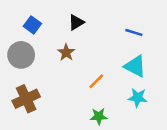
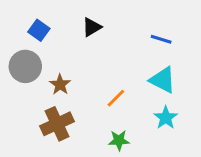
brown star: (66, 52) -> (60, 85), moved
cyan star: (138, 98) -> (166, 118), turned 30
brown cross: (26, 99) -> (57, 124), moved

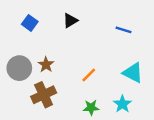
gray circle: (25, 66) -> (19, 68), moved
cyan triangle: (163, 80) -> (133, 73), moved
cyan star: (166, 118) -> (122, 104), moved

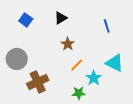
blue line: (124, 30) -> (107, 26), turned 56
brown star: (46, 65) -> (68, 44), moved
cyan star: (122, 104) -> (94, 78), moved

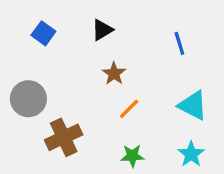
cyan star: (94, 78) -> (191, 154), moved

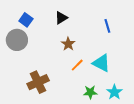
gray circle: (28, 99) -> (17, 40), moved
cyan triangle: (193, 105) -> (101, 63), moved
green star: (132, 156) -> (90, 92), moved

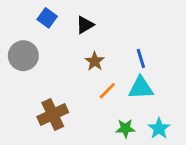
blue square: (26, 20) -> (47, 18), moved
blue line: (107, 26) -> (141, 59), moved
cyan triangle: (101, 63) -> (141, 88), turned -30

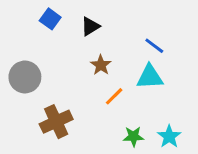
gray circle: (23, 56) -> (25, 77), moved
blue line: (141, 59) -> (154, 46), moved, turned -36
cyan triangle: (141, 88) -> (150, 77), moved

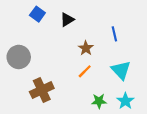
blue line: (154, 46) -> (114, 34), turned 40
brown star: (101, 65) -> (86, 48), moved
cyan triangle: (150, 77) -> (121, 70), moved, turned 50

